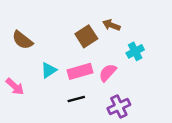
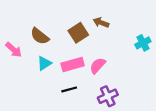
brown semicircle: (22, 40) -> (40, 36), moved
cyan cross: (135, 51) -> (143, 43), moved
pink arrow: (15, 86) -> (14, 50), moved

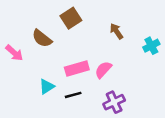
brown arrow: (101, 23) -> (116, 31), moved, turned 35
brown square: (78, 33) -> (71, 18), moved
cyan triangle: (44, 63) -> (47, 87), moved

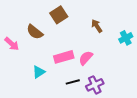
black line: (73, 95) -> (73, 82), moved

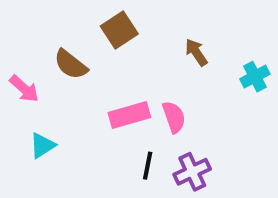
pink semicircle: (86, 58) -> (174, 117), turned 119
cyan triangle: (39, 72) -> (42, 145), moved
black line: (73, 82) -> (148, 166), turned -64

